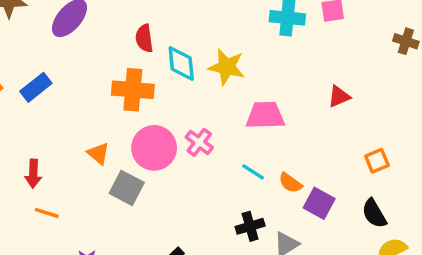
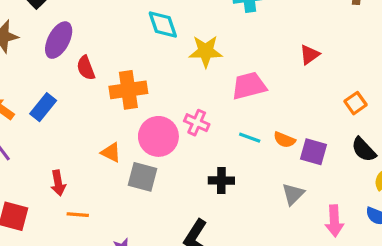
red semicircle: (144, 38) -> (86, 68), moved
cyan diamond: (181, 63) -> (163, 25), moved
black cross: (250, 226) -> (221, 181), moved, turned 30

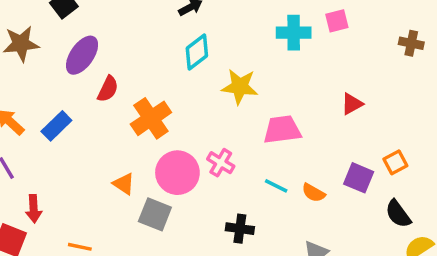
cyan diamond: (163, 25) -> (197, 52), turned 64
red semicircle: (86, 68) -> (108, 89), turned -140
orange cross: (128, 90) -> (151, 118), turned -33
purple square: (314, 152) -> (359, 178), moved
red arrow: (58, 183) -> (34, 209), moved

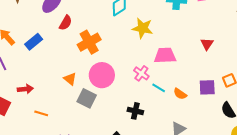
red triangle: (352, 104) -> (207, 44), turned -32
pink cross: (221, 163) -> (141, 73), moved
purple square: (359, 178) -> (207, 87), turned -30
red arrow: (34, 209) -> (25, 89), moved, turned -98

